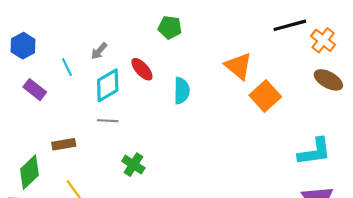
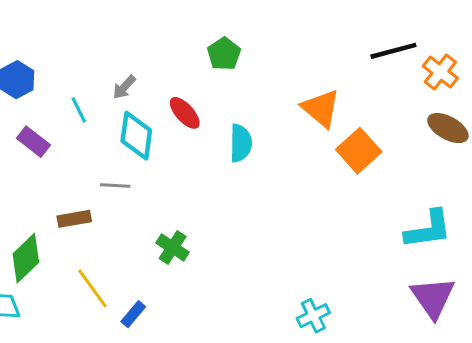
green pentagon: (170, 27) -> (224, 54), turned 30
cyan diamond: (108, 85) -> (136, 136), turned -52
gray line: (108, 121) -> (115, 186), moved

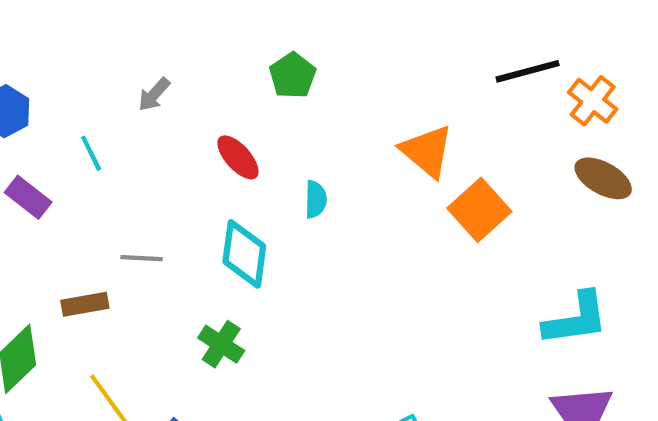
gray arrow: (124, 87) -> (154, 94), moved
cyan diamond: (136, 136) -> (244, 254), moved
cyan semicircle: (241, 143) -> (316, 199), size x0.7

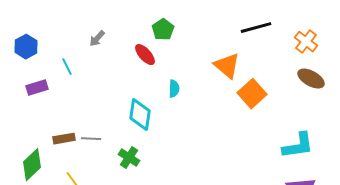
black line: (528, 71) -> (256, 28), moved
red ellipse: (238, 157) -> (145, 55), moved
purple rectangle: (28, 197) -> (37, 88), turned -55
gray line: (141, 258) -> (91, 139), moved

